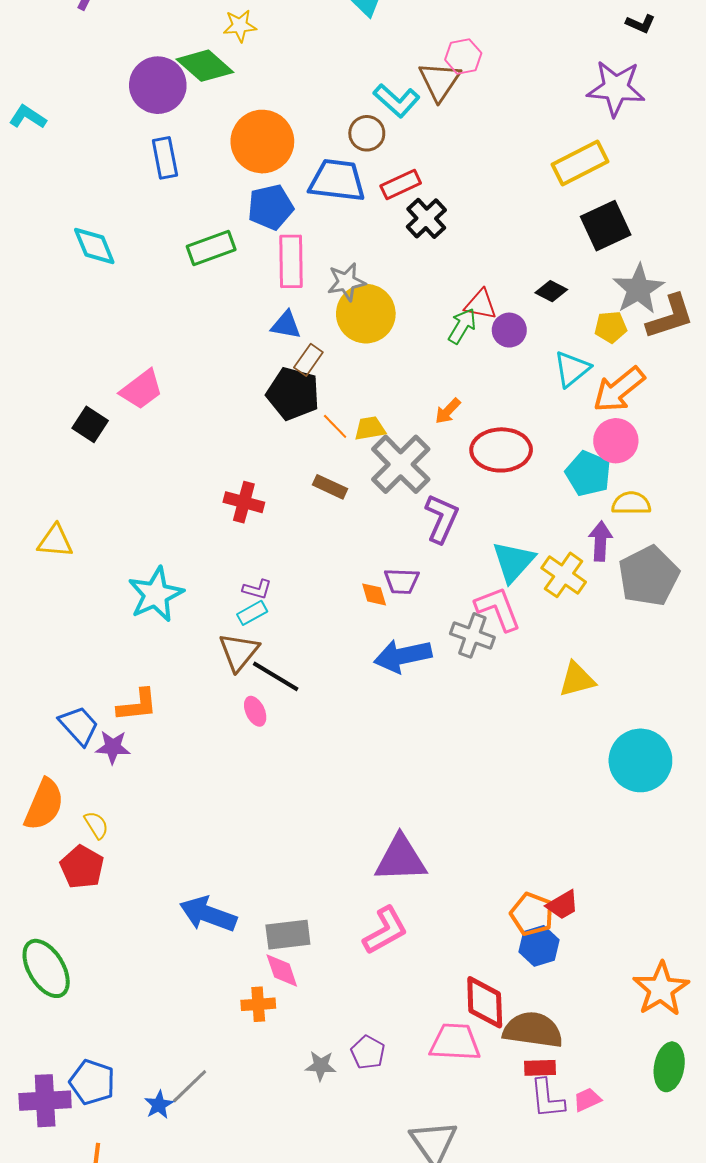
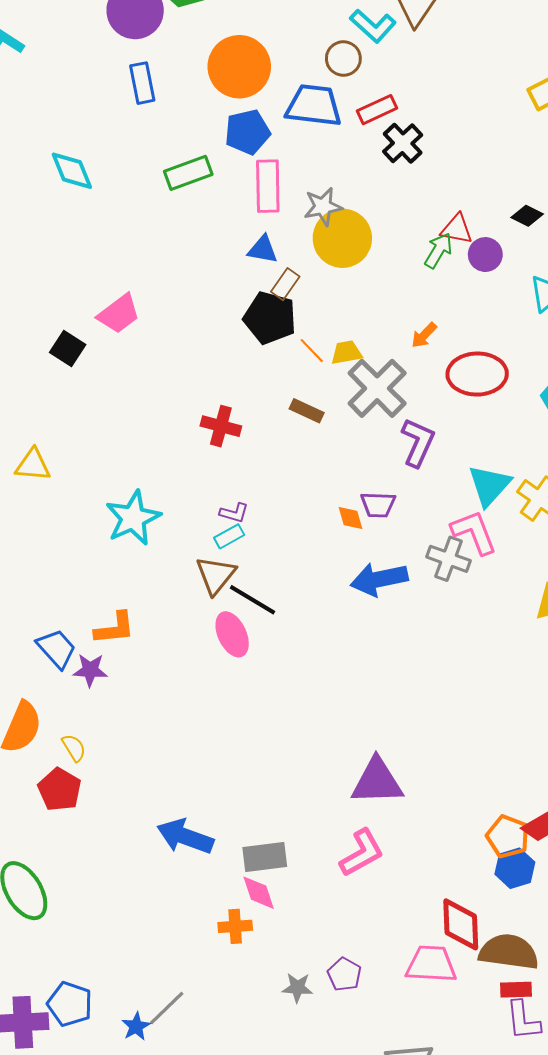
pink ellipse: (255, 711) -> (232, 634), size x1.5

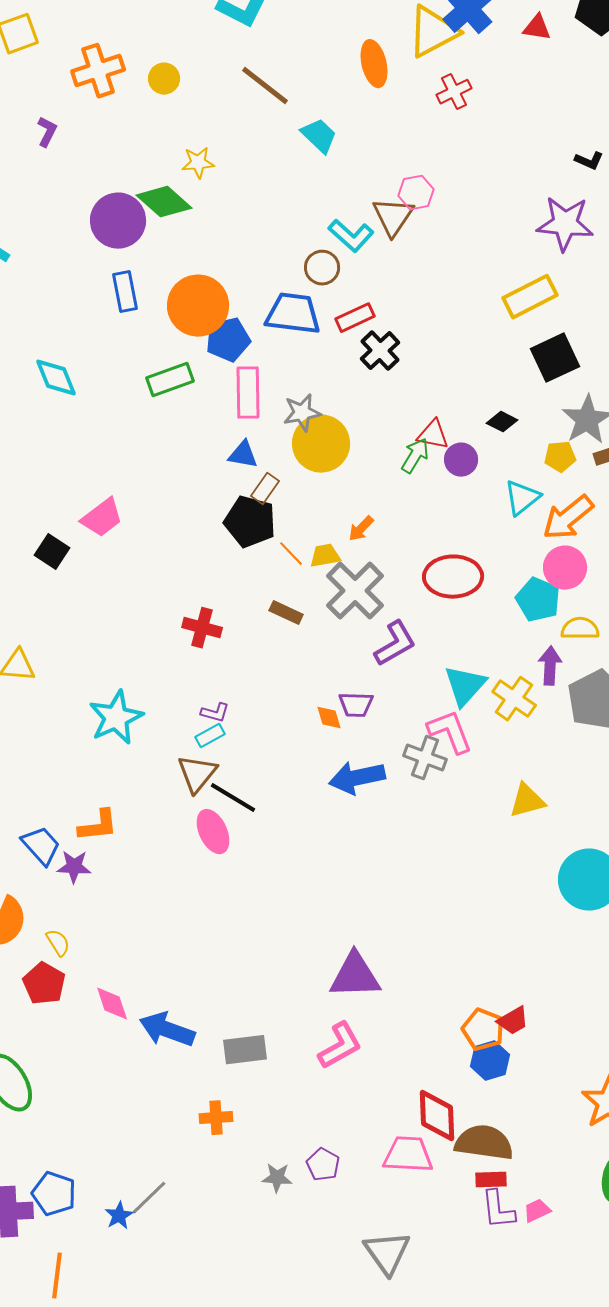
orange circle: (239, 67) -> (198, 306), moved
orange arrow: (424, 335) -> (361, 529), moved
purple L-shape: (418, 442) -> (395, 644), turned 36
pink diamond: (259, 893) -> (112, 1004), moved

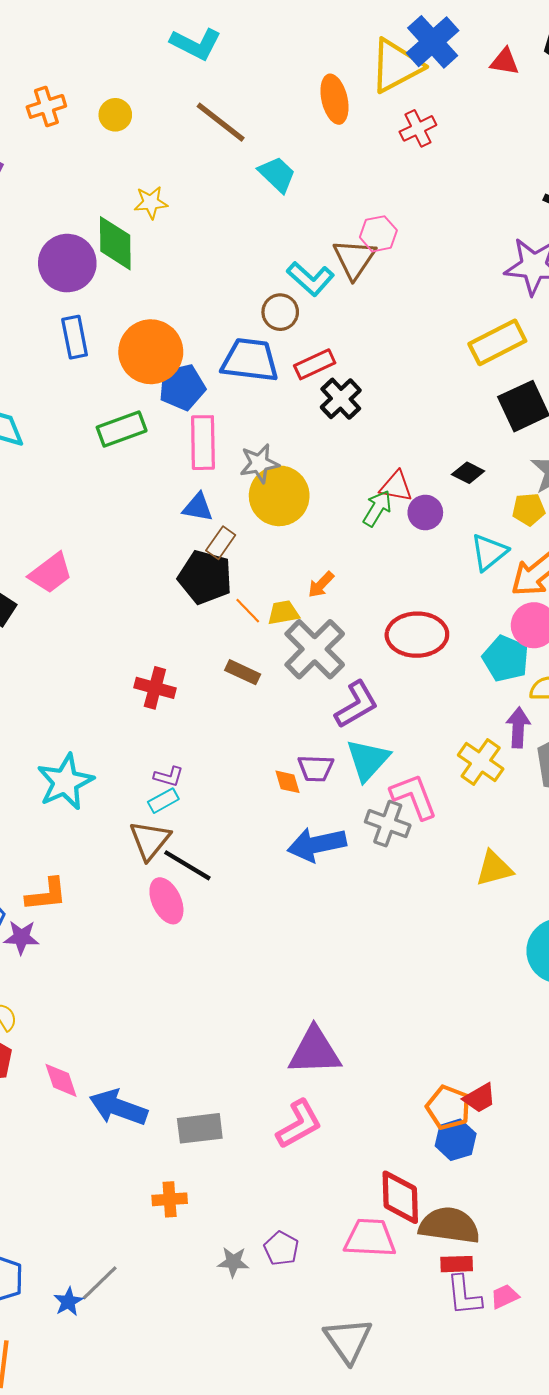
orange cross: (98, 71) -> (46, 106), size x0.7
green diamond: (164, 202) -> (115, 243), turned 48
cyan triangle: (465, 686) -> (368, 760), moved

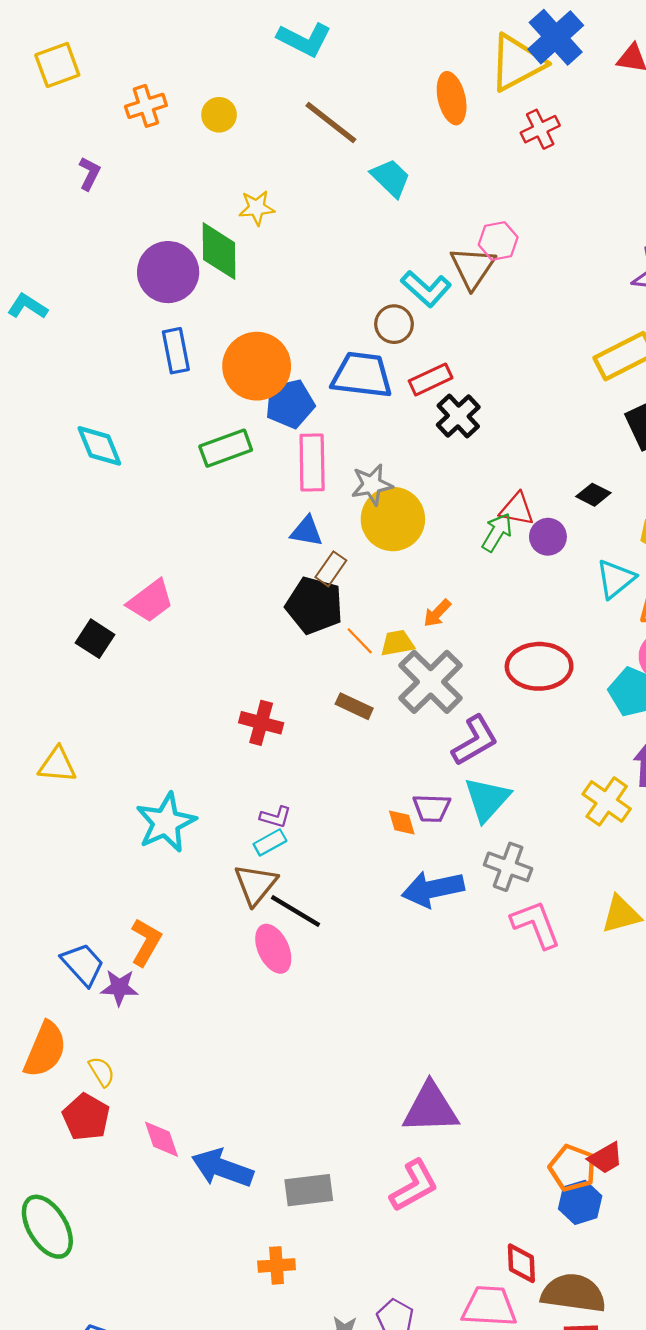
pink L-shape: (414, 796) -> (536, 924), moved
orange L-shape: (46, 895) -> (146, 942), turned -54
red diamond: (400, 1197) -> (521, 1263), size x0.7

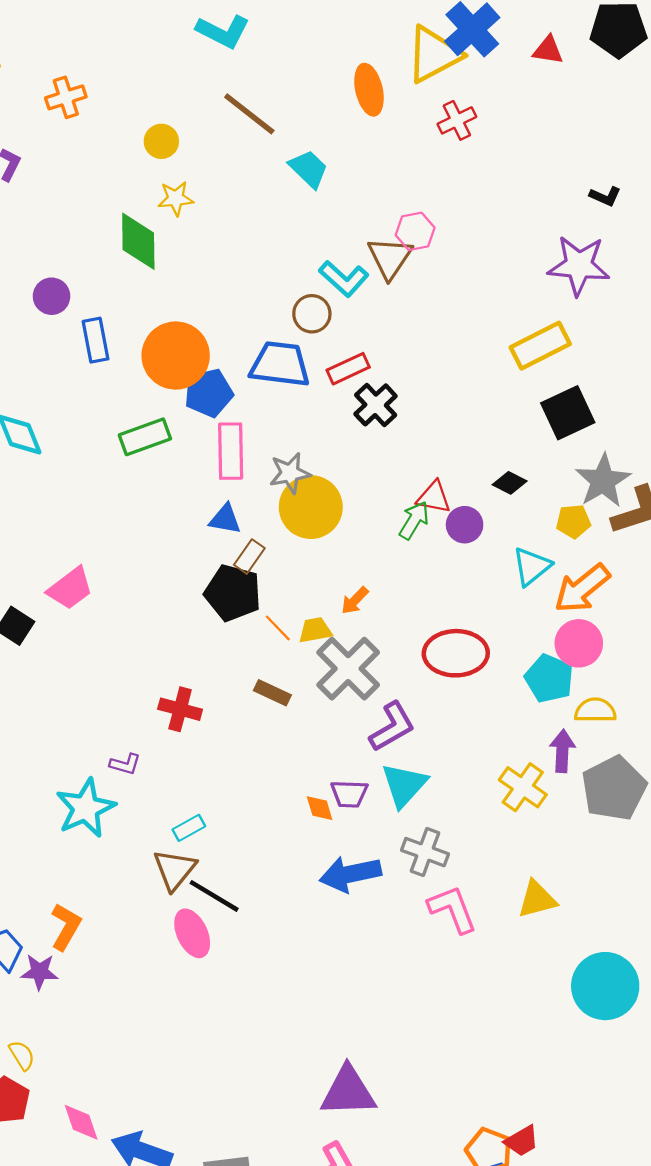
yellow circle: (219, 115) -> (161, 141), moved
purple circle: (168, 272) -> (52, 296), moved, size x0.6
purple L-shape: (275, 817) -> (125, 764), moved

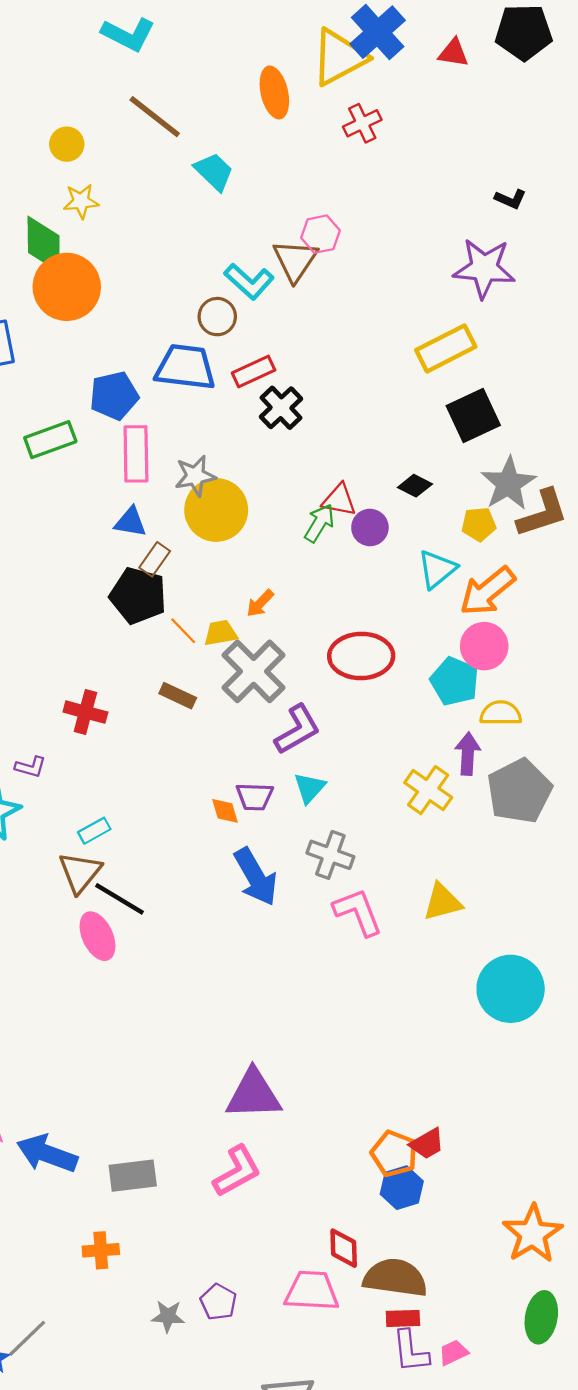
orange circle: (176, 356) -> (67, 287), moved
cyan triangle: (404, 785) -> (310, 788), size x0.7
blue arrow: (350, 874) -> (256, 877), turned -108

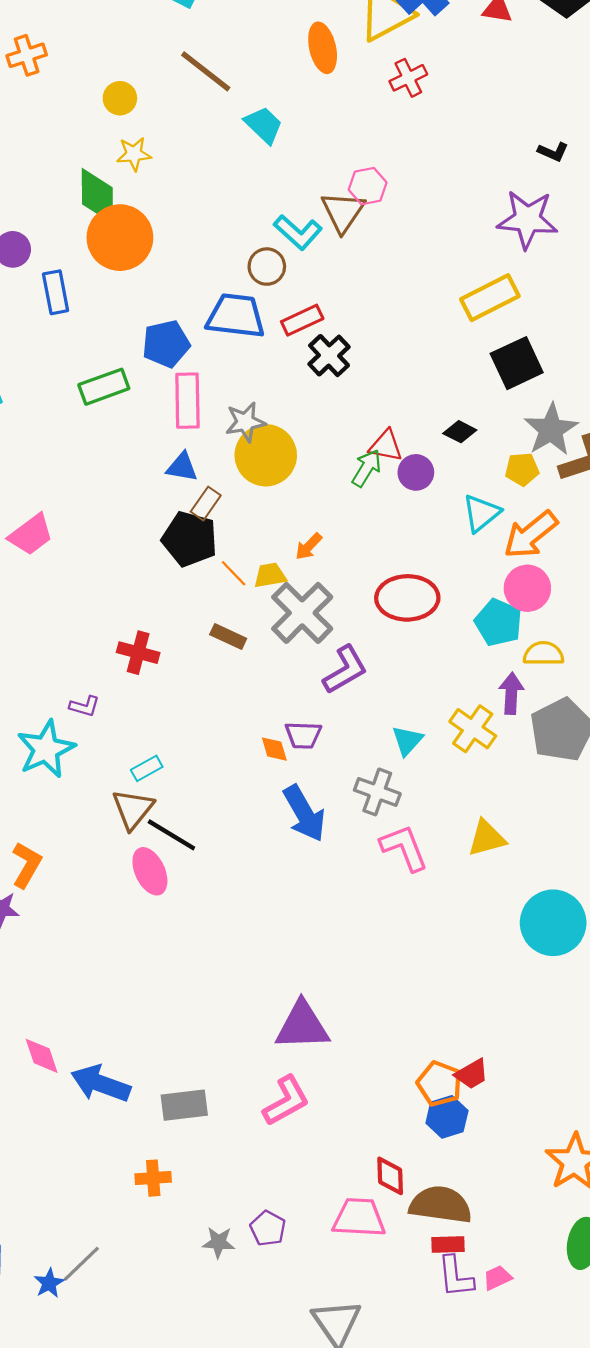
cyan triangle: (310, 788) -> (407, 741), moved

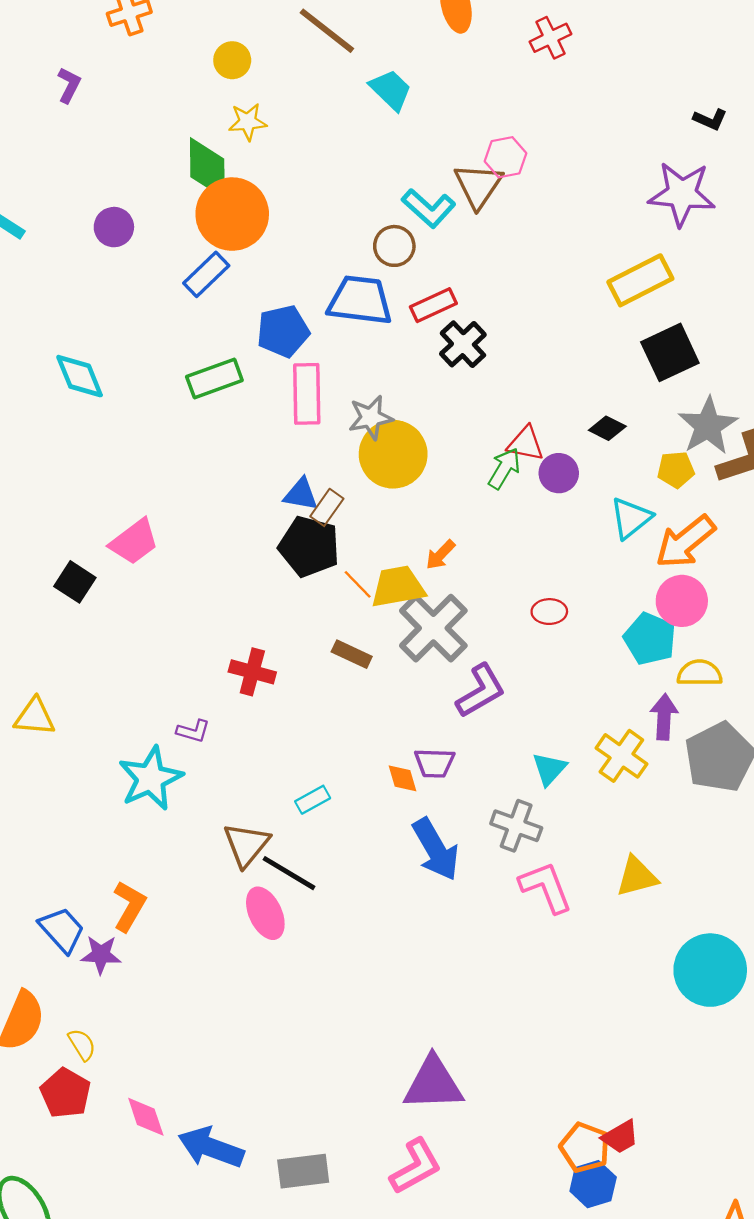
blue rectangle: (56, 292) -> (206, 274), moved, turned 57
blue triangle: (182, 467) -> (301, 494), moved
yellow trapezoid: (270, 575) -> (398, 587), size x1.5
red ellipse: (407, 598) -> (549, 612), size x0.5
cyan rectangle: (147, 768) -> (313, 800), moved

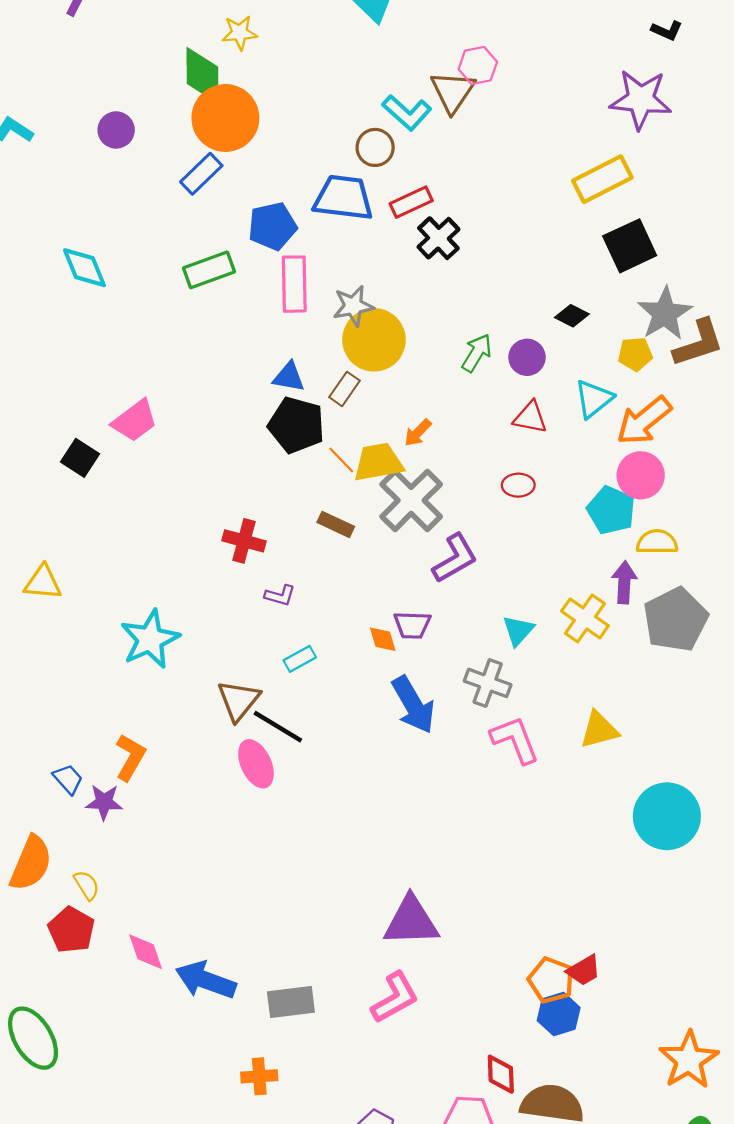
red triangle: (526, 444) -> (530, 417), moved
brown rectangle: (327, 507) -> (344, 389), moved
purple L-shape: (193, 731) -> (280, 596), moved
blue trapezoid: (62, 930) -> (68, 779), size x0.7

